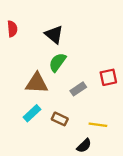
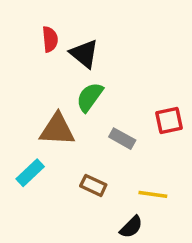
red semicircle: (12, 29) -> (50, 39), moved
gray rectangle: (78, 89) -> (122, 139), turned 63
cyan rectangle: (32, 113) -> (30, 173), moved

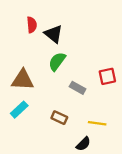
brown triangle: (57, 129) -> (23, 80), moved

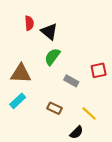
yellow line: (97, 123) -> (89, 113), turned 35

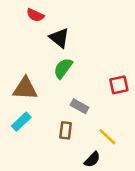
red semicircle: (29, 23) -> (35, 15), moved, turned 120
gray rectangle: (71, 81) -> (80, 106), moved
brown rectangle: (54, 108) -> (66, 130), turned 72

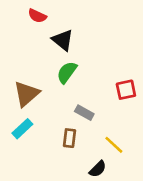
brown triangle: (25, 89) -> (26, 94), turned -44

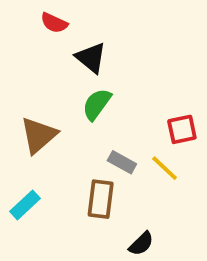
cyan rectangle: (22, 129) -> (25, 205), moved
brown rectangle: (69, 138) -> (101, 199), size x1.4
yellow line: (114, 145) -> (165, 168), moved

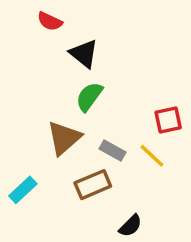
brown triangle: (39, 135) -> (64, 138), moved
brown rectangle: (101, 199) -> (93, 185), turned 60

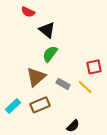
brown rectangle: (93, 185) -> (40, 105), moved

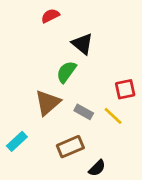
red semicircle: (28, 12) -> (50, 16), moved, turned 128
black triangle: (47, 30) -> (82, 44), moved
brown rectangle: (40, 105) -> (70, 147), moved

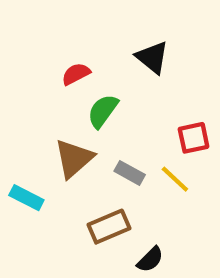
red semicircle: (50, 16) -> (76, 74), moved
black triangle: (82, 44) -> (152, 57), moved
cyan rectangle: (17, 141) -> (26, 198), moved, turned 70

